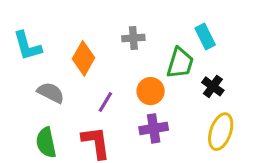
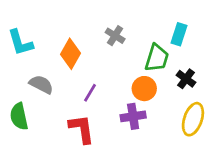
cyan rectangle: (205, 37) -> (179, 34), turned 45
gray cross: (133, 38) -> (115, 36), turned 36
orange circle: (151, 91) -> (144, 89), moved
green semicircle: (46, 143) -> (19, 116), moved

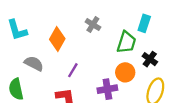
orange circle: (144, 89) -> (125, 72), moved

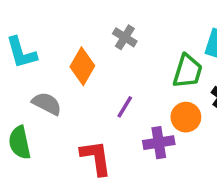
gray cross: (93, 24) -> (125, 37), moved
purple line: (73, 70) -> (125, 107), moved

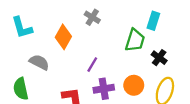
orange circle: (186, 117) -> (134, 85), moved
purple cross: (159, 143) -> (104, 89), moved

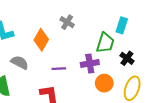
purple line: (92, 65) -> (59, 69), moved, turned 56
purple cross: (104, 89) -> (90, 63), moved

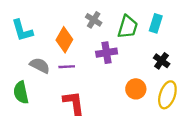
green trapezoid: (105, 43) -> (128, 27), moved
purple cross: (90, 63) -> (107, 53), moved
purple line: (59, 69) -> (67, 67), moved

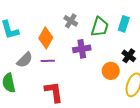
gray semicircle: (40, 66) -> (25, 60), turned 108
orange circle: (136, 89) -> (111, 71), moved

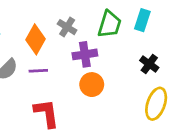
gray cross: (71, 21) -> (67, 27), moved
orange circle: (111, 71) -> (92, 85), moved

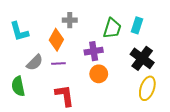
gray cross: (67, 27) -> (70, 20), moved, turned -32
black cross: (149, 64) -> (142, 58), size x1.6

